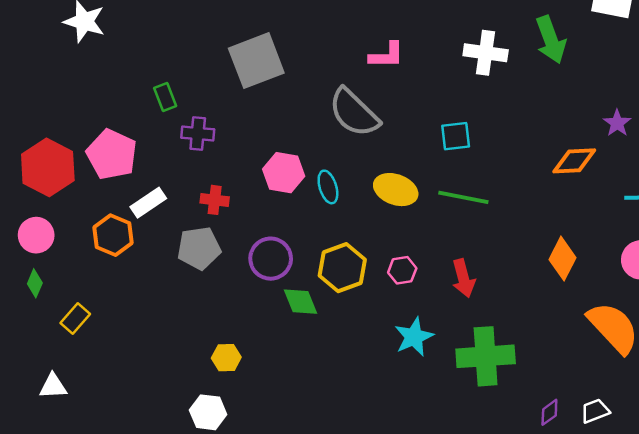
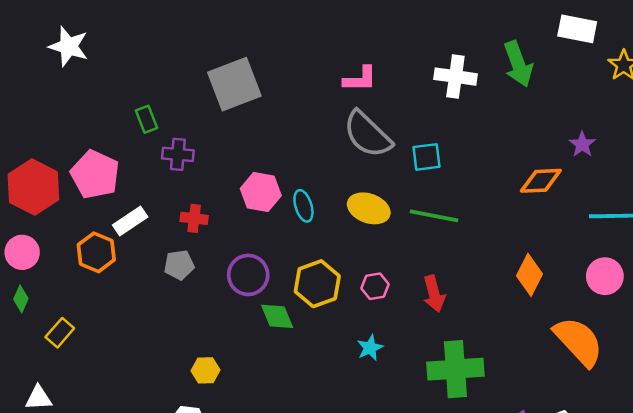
gray semicircle: (354, 113) -> (367, 134), moved
gray pentagon: (199, 248) -> (179, 265), size x0.7
cyan star: (414, 337) -> (370, 348), moved, size x0.7

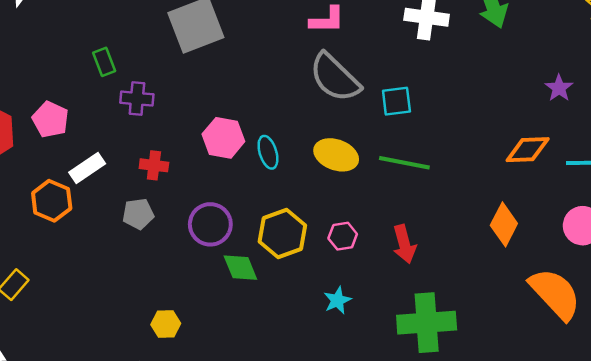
pink pentagon: (95, 174) -> (50, 119), size x0.7
orange diamond: (541, 181) -> (528, 150), moved

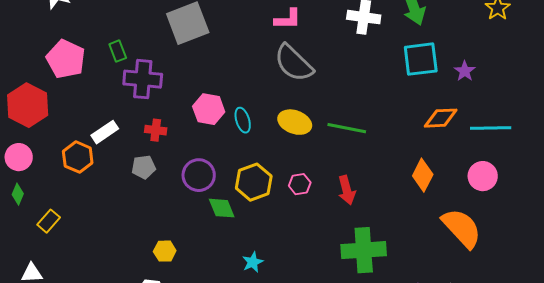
purple cross: (137, 99) -> (143, 79), size x1.5
cyan square: (396, 101) -> (421, 59), moved, size x1.5
pink pentagon: (50, 119) -> (66, 59), moved, size x1.4
cyan star: (337, 300) -> (253, 262), moved

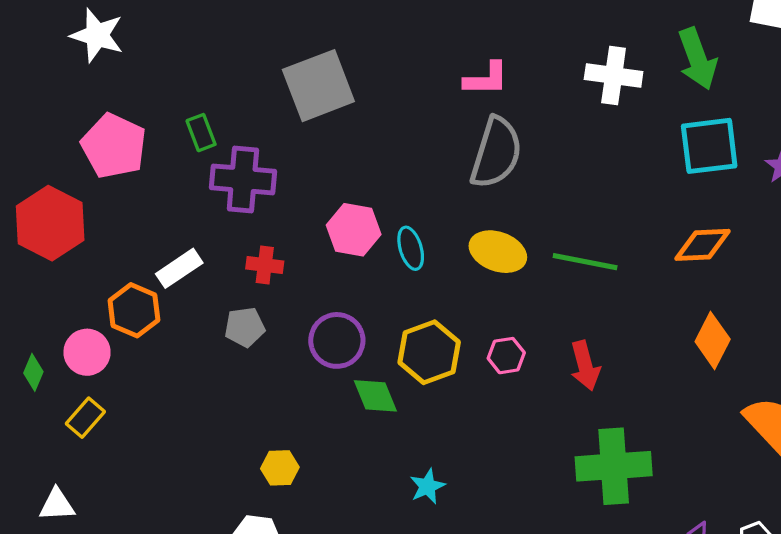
gray semicircle: (294, 63) -> (496, 153), turned -117
orange diamond: (441, 118) -> (702, 245), moved
pink circle: (19, 157) -> (87, 352), moved

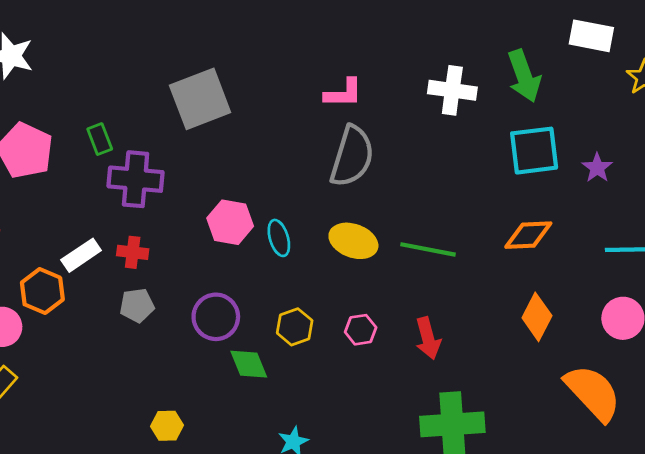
red cross: (265, 265) -> (133, 252), moved
yellow hexagon: (429, 352) -> (295, 327), size x0.7

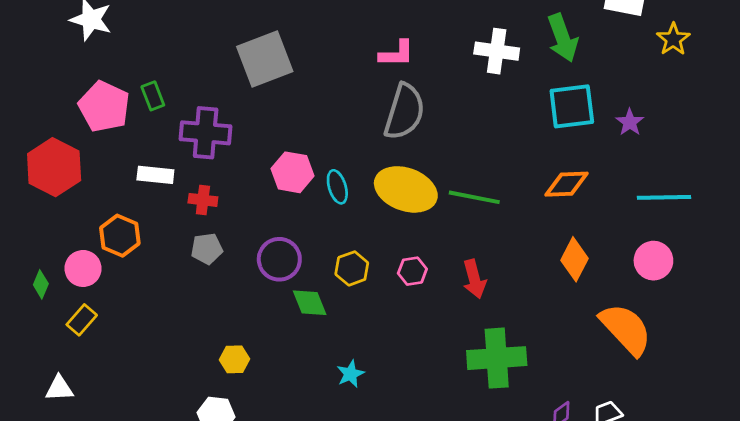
green rectangle: (100, 139) -> (153, 96), moved
yellow ellipse: (353, 241) -> (406, 189), size x1.4
white rectangle: (81, 255) -> (155, 175), moved, turned 40

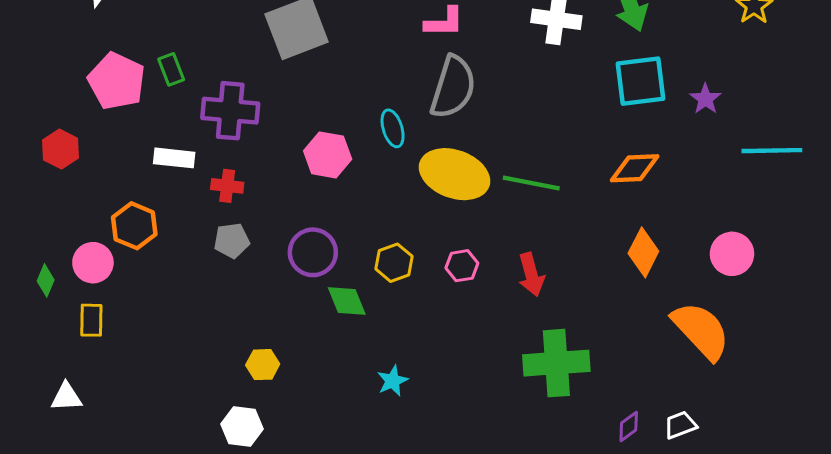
red hexagon: (54, 167) -> (60, 149), size x0.6
cyan ellipse: (337, 187) -> (393, 128), moved
cyan line: (664, 197) -> (772, 151), moved
yellow rectangle: (82, 320) -> (91, 320), turned -40

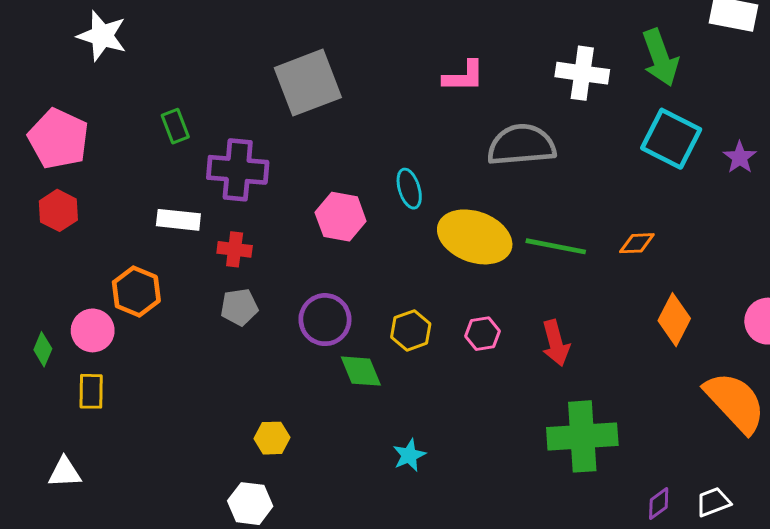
pink pentagon: (117, 81) -> (58, 139), moved
cyan square: (640, 81) -> (671, 139), turned 34
gray semicircle: (453, 87) -> (521, 145), moved, turned -112
orange diamond: (635, 168) -> (637, 243), moved, size x0.7

